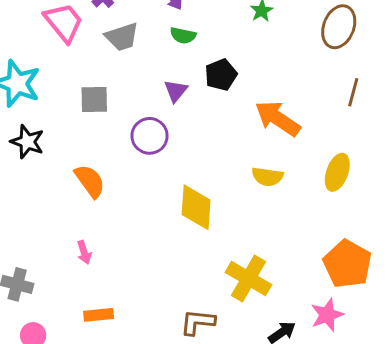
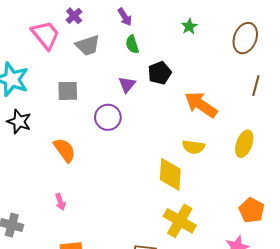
green semicircle: (183, 35) -> (132, 44), turned 60
yellow diamond: (196, 207) -> (170, 174), moved
orange pentagon: (347, 264) -> (252, 210), size x0.7

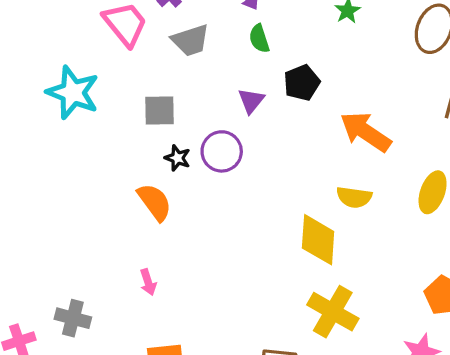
black star: (19, 122) -> (178, 158), moved, size x0.7

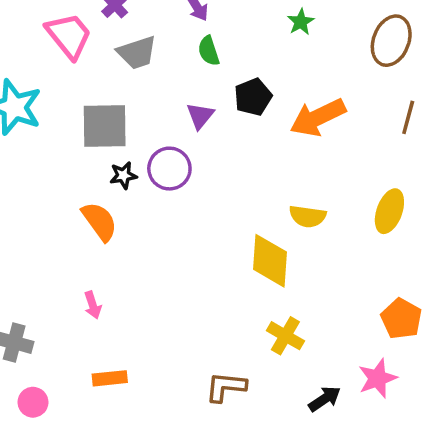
gray square: (160, 111) -> (105, 126), size x1.4
orange arrow: (366, 132) -> (318, 117), moved, turned -60
black star: (178, 158) -> (123, 175), turned -30
yellow cross: (333, 312) -> (285, 336), size x0.7

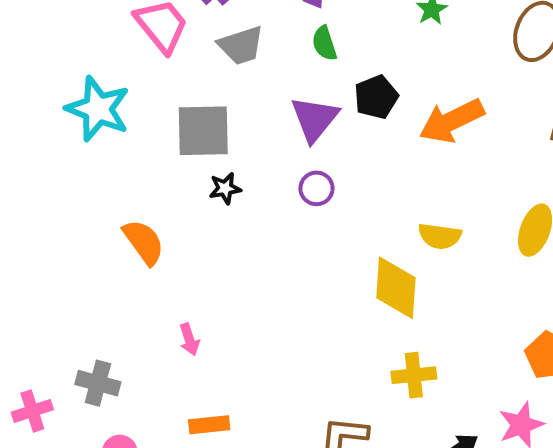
purple triangle: (200, 116) -> (314, 119), size x1.5
purple circle: (169, 169) -> (316, 188), moved, size x0.7
orange semicircle: (100, 221) -> (144, 242), moved
yellow cross: (285, 336) -> (414, 375), turned -36

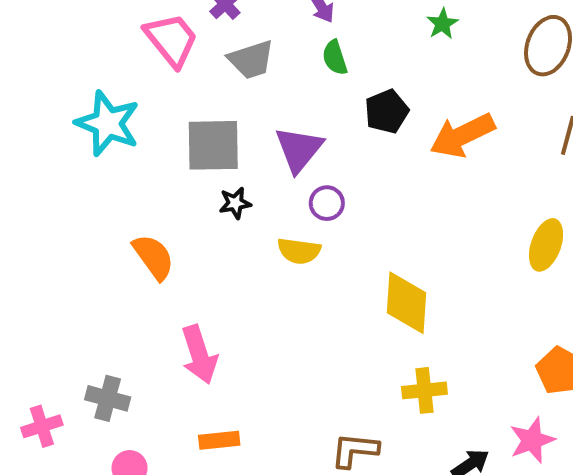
purple triangle: (314, 119) -> (299, 149), moved
yellow semicircle: (440, 236) -> (299, 251), moved
pink arrow: (189, 339) -> (199, 355), size x1.8

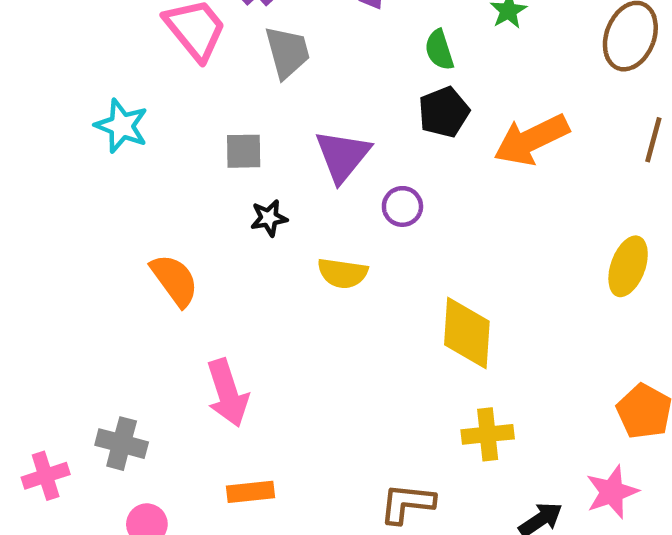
green semicircle: (335, 58) -> (439, 50), moved
gray trapezoid: (251, 60) -> (287, 52), turned -87
cyan star: (108, 123) -> (122, 126), size x0.7
gray square: (213, 145) -> (244, 151), size x0.6
purple circle: (327, 203) -> (402, 206), moved

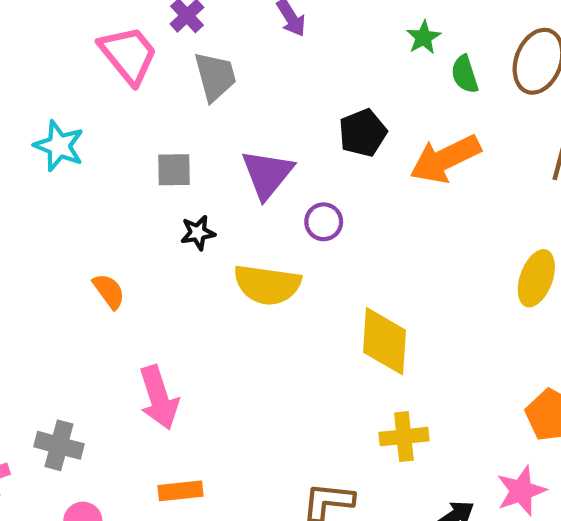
green semicircle: (439, 50) -> (465, 74), moved
yellow semicircle: (343, 273) -> (267, 285), size x1.4
orange semicircle: (175, 280) -> (109, 291), size x0.7

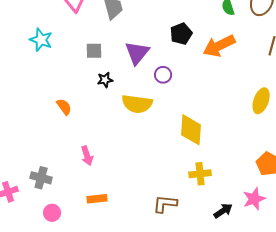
pink arrow: (159, 398) -> (87, 156), size x0.7

